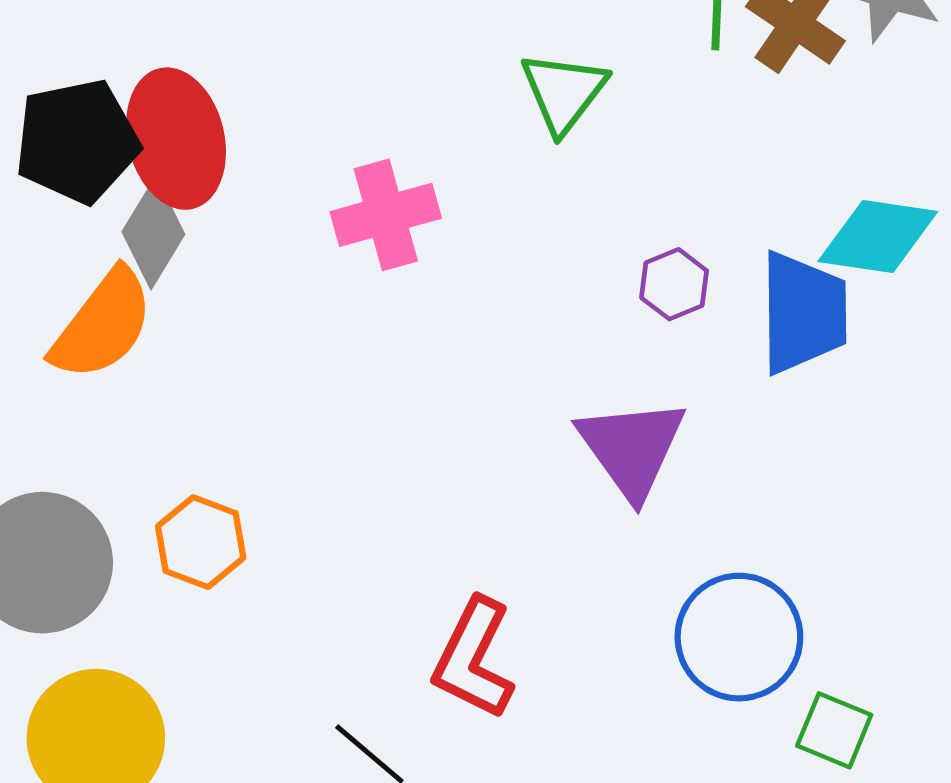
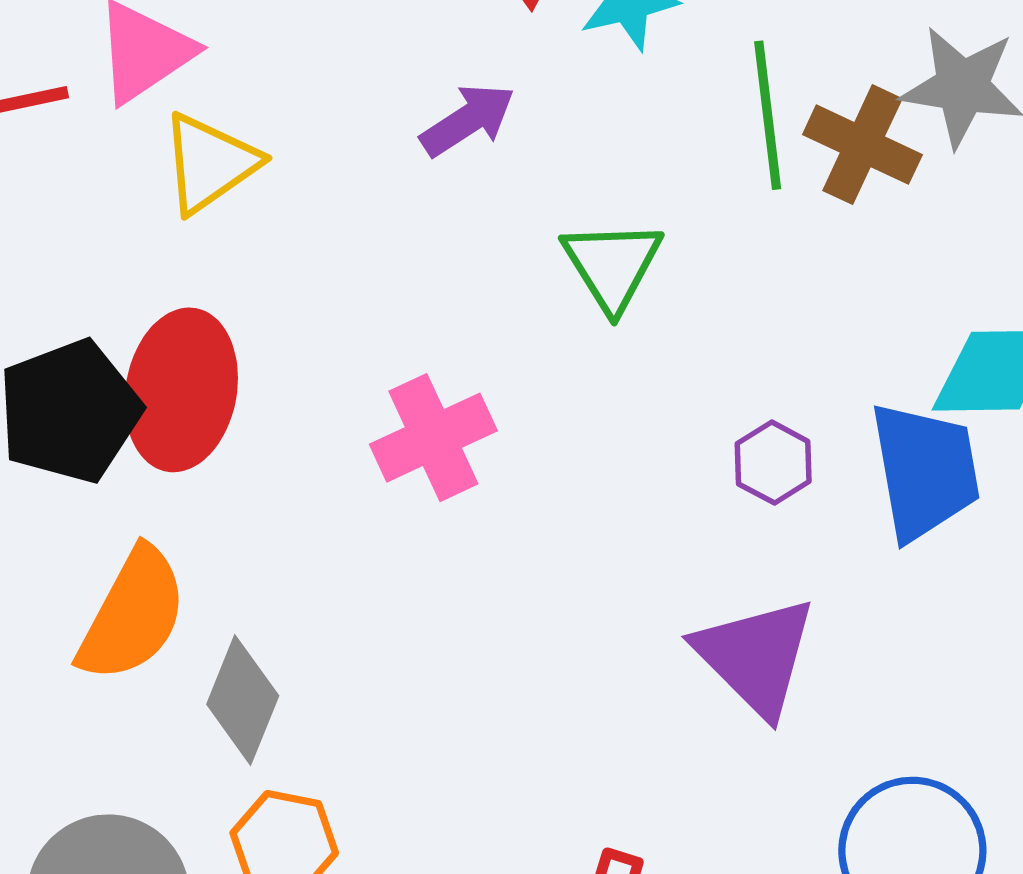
red ellipse: (176, 139) -> (181, 390), turned 33
gray diamond: (153, 233) -> (243, 700), moved

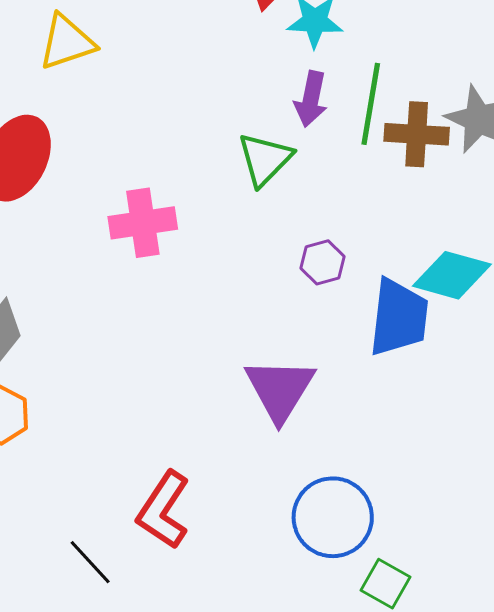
purple arrow: (468, 120) -> (311, 99), moved, turned 118
brown cross: (862, 145) -> (417, 134), turned -38
purple hexagon: (773, 463) -> (323, 262), moved

